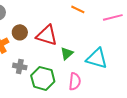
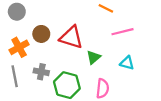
pink line: (113, 17) -> (123, 32), moved
cyan triangle: (97, 58) -> (127, 63), size x0.6

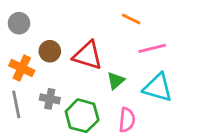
orange cross: (19, 47) -> (22, 68), turned -36
cyan triangle: (127, 63) -> (158, 88), size x1.6

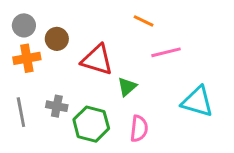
brown circle: (50, 51) -> (57, 39), moved
orange cross: (22, 68) -> (27, 58), moved, turned -35
cyan triangle: (158, 88) -> (197, 102), moved

